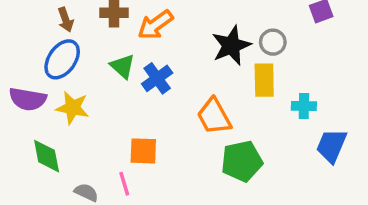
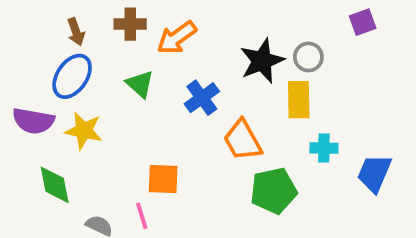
blue cross: (157, 78) -> (202, 98), moved
cyan cross: (304, 106) -> (324, 148), moved

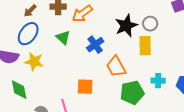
brown arrow: (76, 32) -> (30, 11), turned 64
cyan cross: (324, 148) -> (158, 81), moved
orange square: (163, 179) -> (85, 87), moved

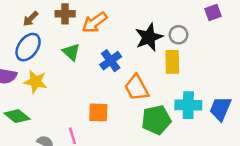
cyan cross: (158, 81) -> (188, 105), size x1.5
green diamond: (19, 90) -> (17, 116), turned -40

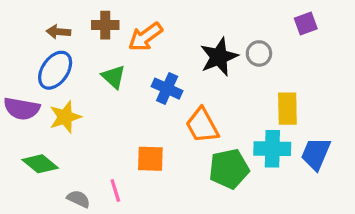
brown arrow: (30, 19) -> (58, 32), turned 49
blue cross: (111, 61) -> (167, 89), turned -30
yellow rectangle: (172, 62) -> (287, 109), moved
yellow star: (35, 82) -> (65, 117), turned -30

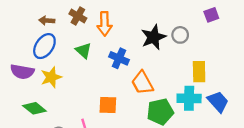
brown cross: (105, 25) -> (78, 16), turned 30
orange arrow: (145, 37) -> (105, 24), turned -55
blue trapezoid: (316, 154) -> (218, 102), turned 115

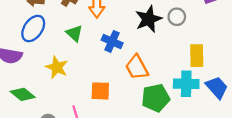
yellow star: (51, 77) -> (57, 67), moved, turned -30

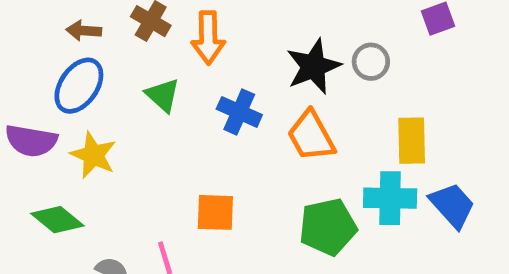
yellow star: (57, 67) -> (93, 155), moved
orange trapezoid: (137, 67) -> (311, 136), moved

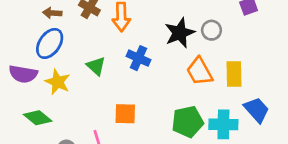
green triangle: (163, 95) -> (96, 66), moved
orange trapezoid: (311, 136) -> (200, 71), moved
cyan cross: (390, 198) -> (223, 124), moved

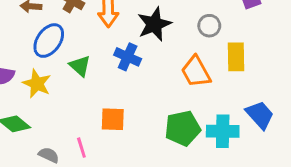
black star: (180, 33) -> (154, 24), moved
blue ellipse: (50, 43) -> (49, 41), moved
yellow rectangle: (234, 74) -> (236, 57), moved

